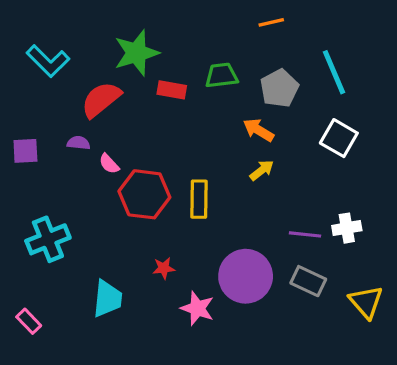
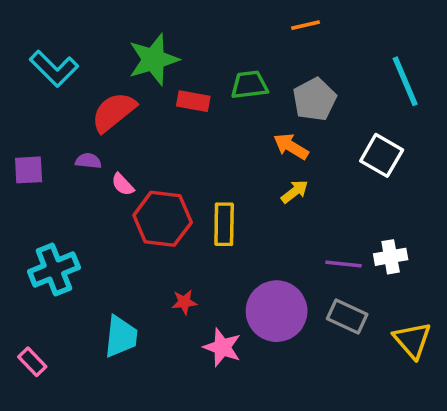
cyan line: (334, 72) -> (405, 81), moved

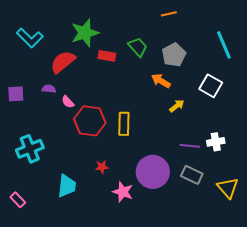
green trapezoid: (249, 85) -> (138, 47), turned 55
yellow arrow: (295, 192) -> (177, 106), moved

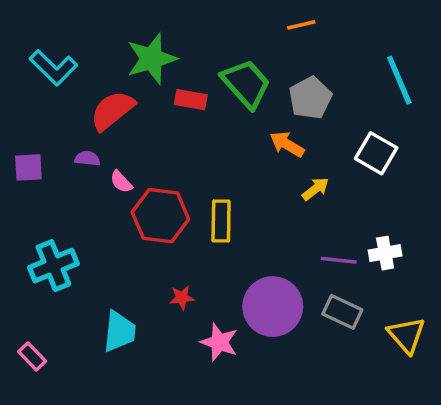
green trapezoid: (138, 47) -> (246, 84), size x1.4

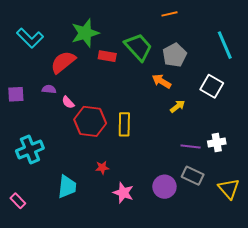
purple circle: (273, 307) -> (164, 187), moved, size x0.7

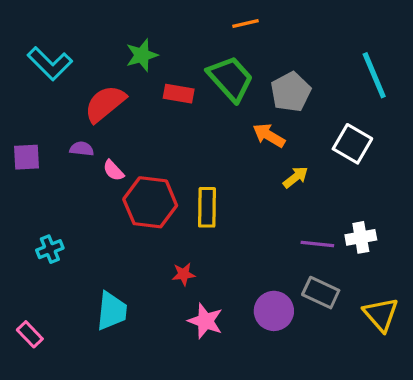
orange line: (170, 14) -> (245, 23), moved
green star: (85, 33) -> (142, 55), size x0.7
cyan cross: (30, 150) -> (50, 249), size x0.6
red star: (102, 168) -> (184, 274), moved

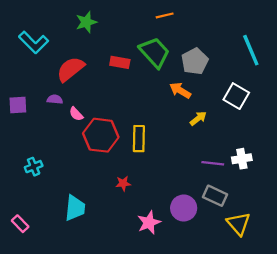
green star: (142, 55) -> (86, 22), moved
yellow triangle: (381, 314) -> (239, 224), moved
pink star: (205, 321) -> (149, 223), moved, turned 30

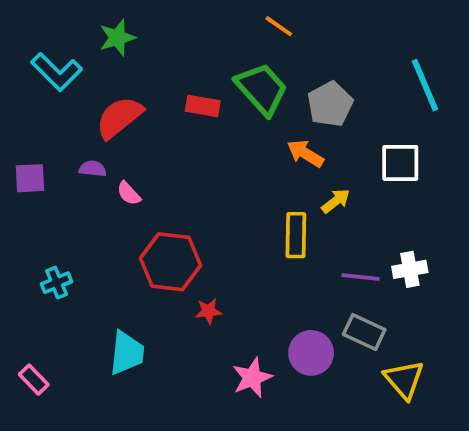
orange line: (165, 15) -> (279, 26), turned 48
green star: (86, 22) -> (117, 38), moved
white square: (236, 96) -> (400, 163), turned -30
red hexagon: (101, 135) -> (171, 262), moved
yellow rectangle: (139, 139) -> (296, 235), moved

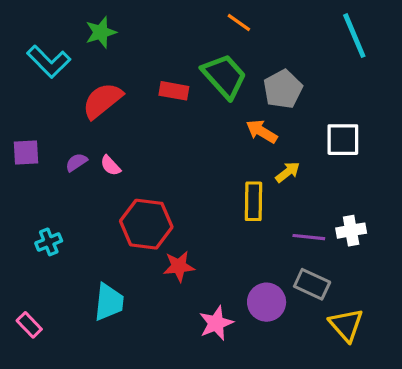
cyan line: (425, 85) -> (354, 36), moved
purple semicircle: (93, 169) -> (76, 162), moved, turned -40
red star: (208, 311) -> (179, 266), size x1.4

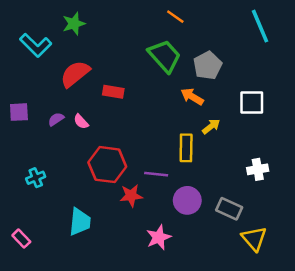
red rectangle: (174, 91) -> (113, 92), moved
purple line: (309, 237) -> (156, 174), moved
purple circle: (267, 302) -> (187, 200), moved

